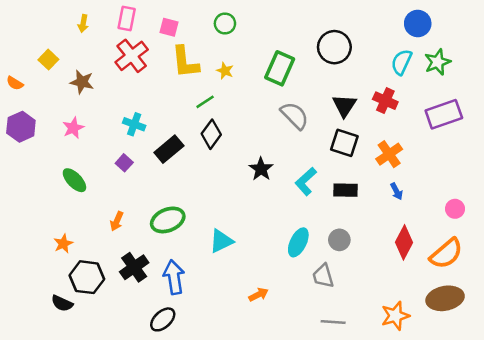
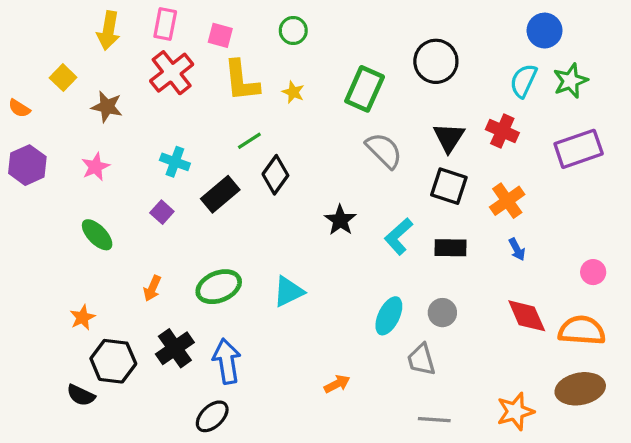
yellow arrow: (83, 23) -> (108, 31), size x1.6
green line: (205, 102) -> (249, 141), moved
cyan triangle: (221, 241) -> (288, 292), moved
red diamond: (404, 242) -> (527, 316), turned -52
orange semicircle: (446, 254) -> (582, 330), turned -136

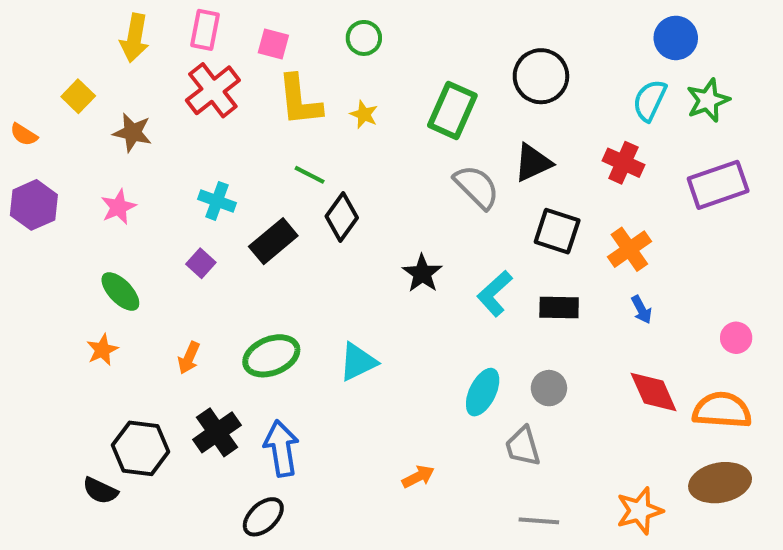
black triangle: (449, 138) -> (533, 163), moved, turned 32
green line: (249, 141) -> (310, 175), turned 60
orange star: (82, 317) -> (102, 350), moved

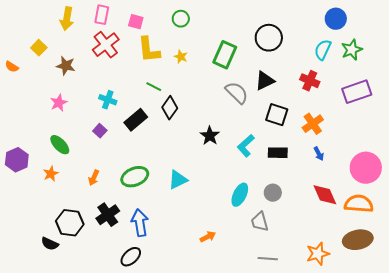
purple hexagon: (34, 205) -> (17, 160), moved
pink circle: (736, 338) -> (366, 168), size x2.0

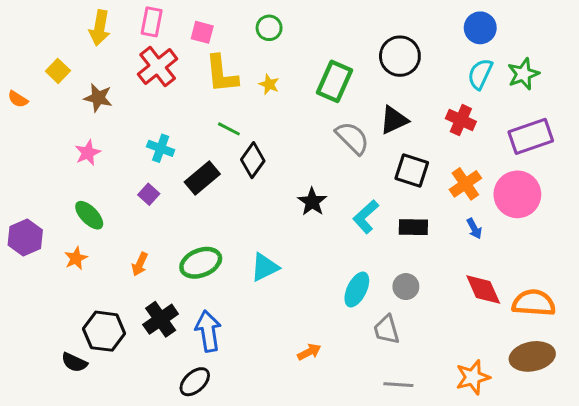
blue circle: (336, 19) -> (480, 28), moved
pink circle: (366, 168) -> (517, 194), moved

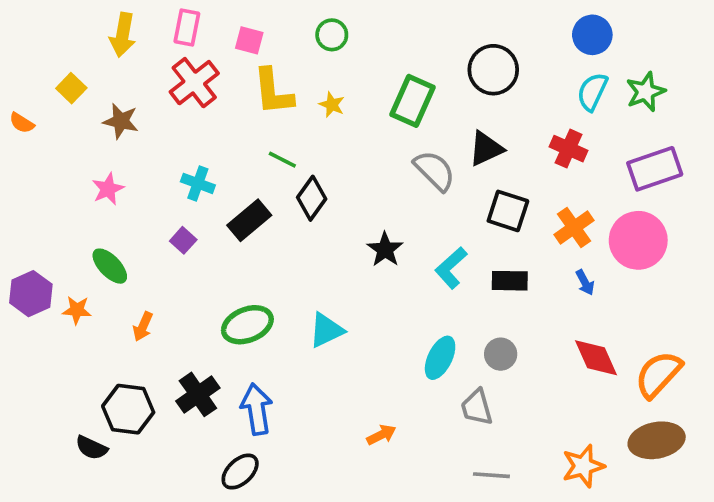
orange star: (76, 258) -> (77, 310), moved, turned 30
orange arrow: (140, 264) -> (143, 327), moved
orange semicircle: (534, 303) -> (658, 374), turned -51

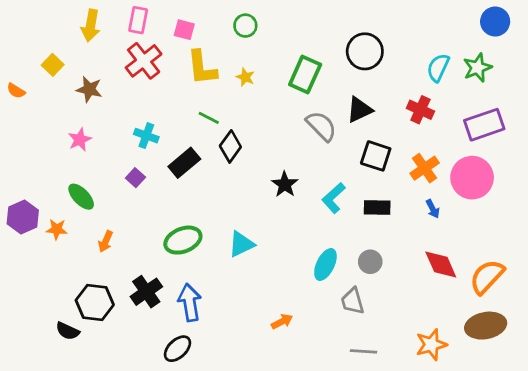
blue circle: (592, 35) -> (495, 22), moved

